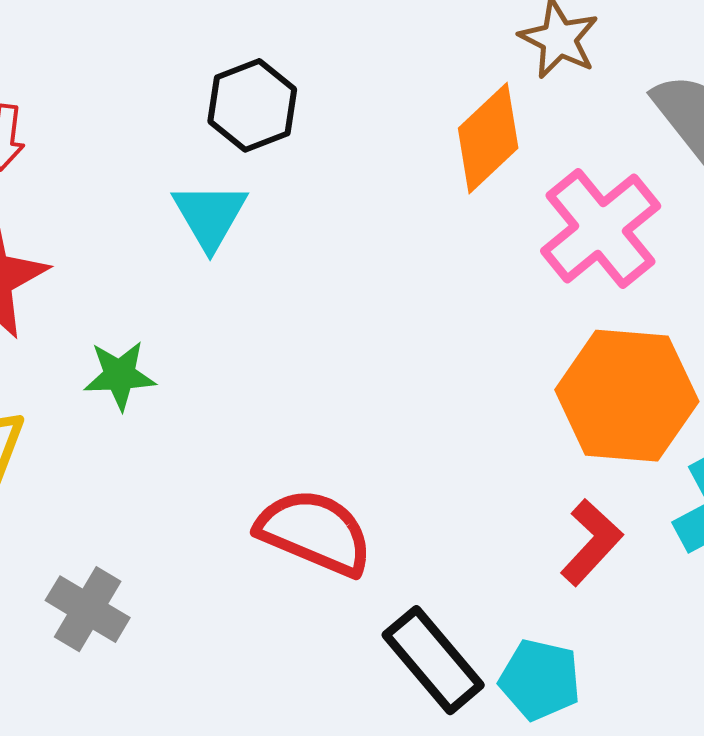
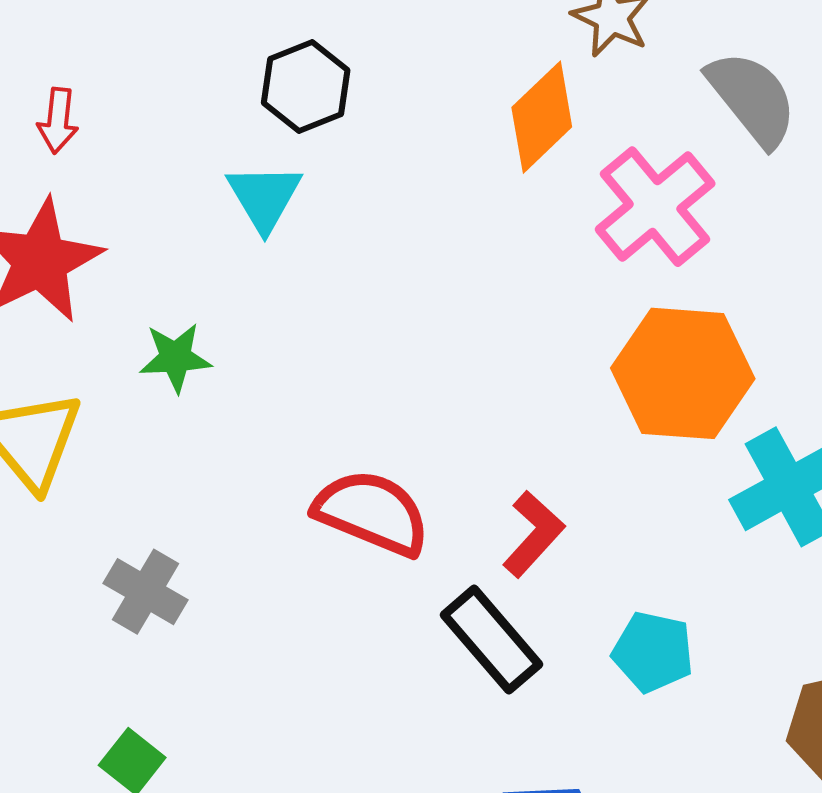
red L-shape: (591, 542) -> (533, 534), moved
cyan pentagon: (540, 680) -> (653, 652), moved

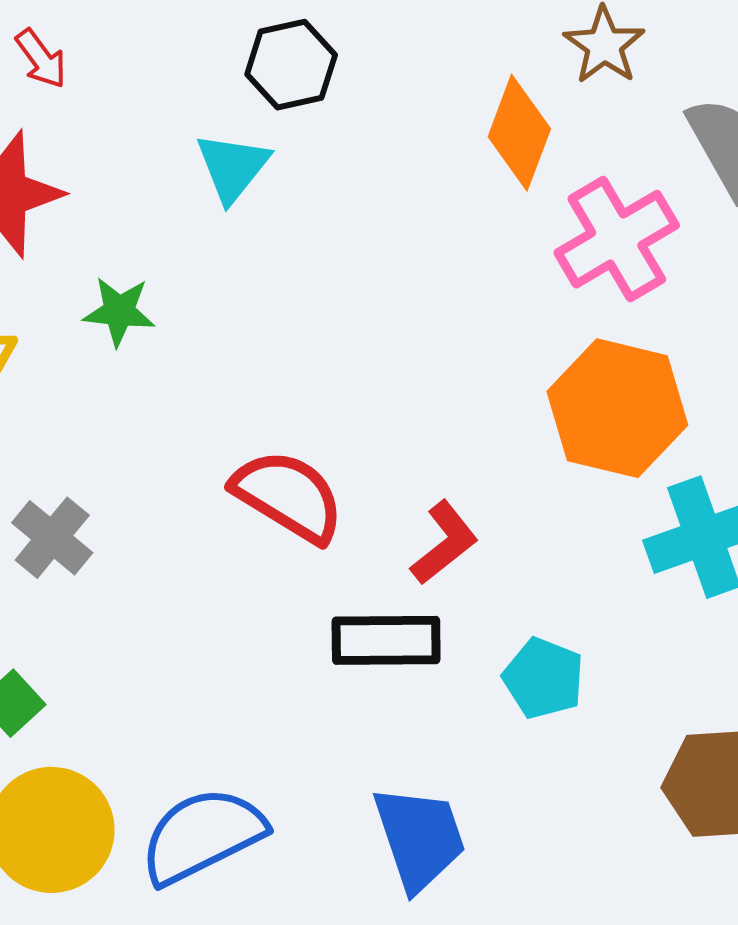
orange diamond: (542, 117) -> (519, 133), turned -35
red arrow: (58, 121) -> (41, 59), turned -52
black rectangle: (491, 640) -> (386, 640), turned -59

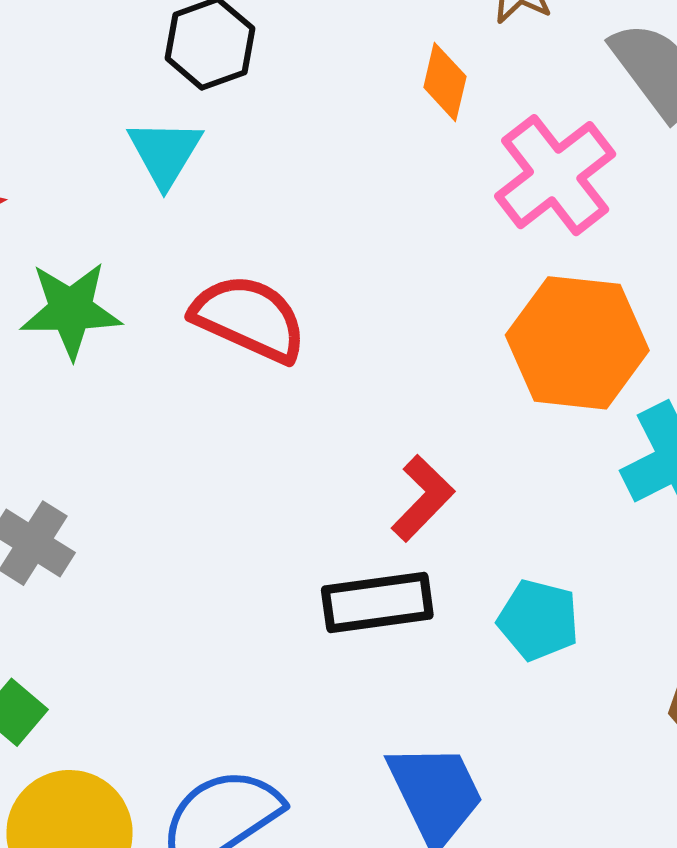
orange diamond: (519, 133) -> (445, 82), size x0.7
green star: (119, 311) -> (71, 310), size x1.4
red semicircle: (288, 496) -> (249, 318), moved

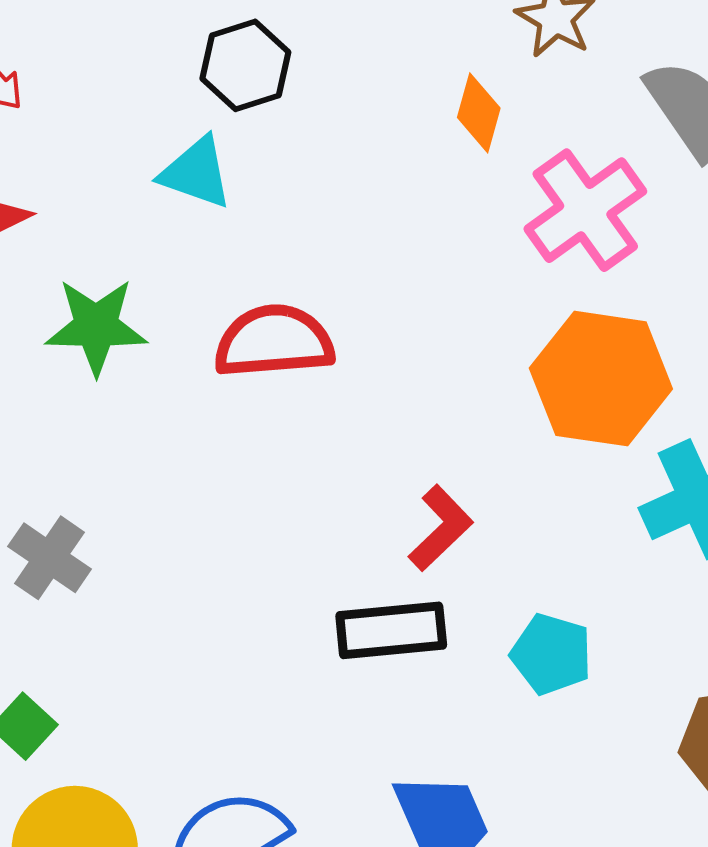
cyan triangle: (165, 153) -> (196, 173), turned -44
red semicircle: (249, 318) -> (274, 341), turned -31

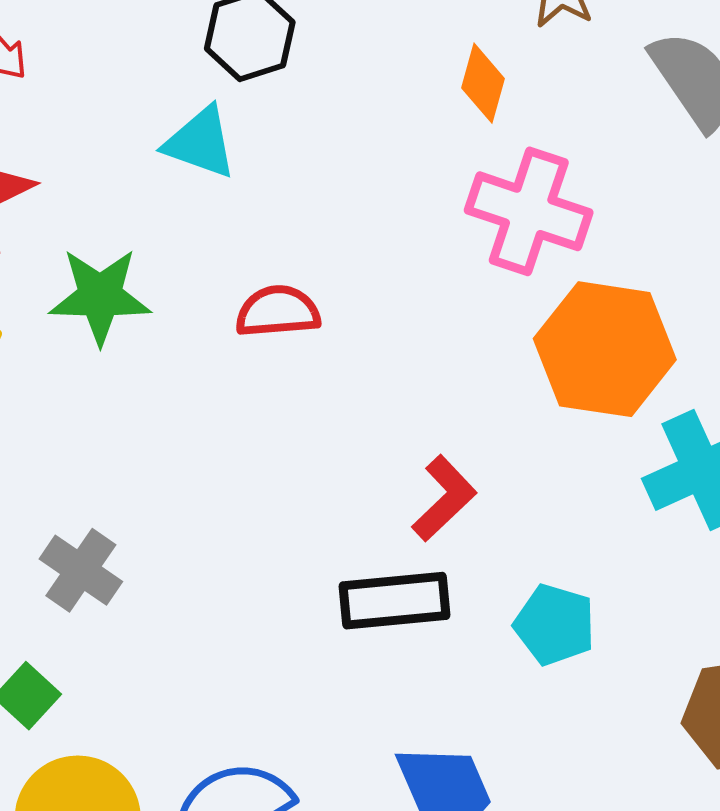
pink cross: (585, 210) -> (529, 211), moved, turned -36
red semicircle: (274, 341) -> (278, 311), size x0.7
gray cross: (50, 558) -> (81, 570), moved

